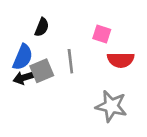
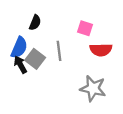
gray square: (42, 71) -> (35, 59), turned -30
black arrow: (24, 78) -> (20, 65), turned 78

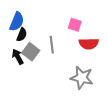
black semicircle: (35, 23) -> (22, 35), moved
blue semicircle: (19, 48) -> (17, 22), moved

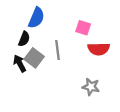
blue semicircle: (17, 22) -> (36, 18), moved
gray star: (82, 78) -> (91, 87), size x0.7

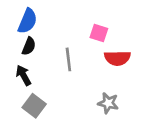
blue semicircle: (36, 18) -> (27, 21), moved
gray square: (34, 58) -> (34, 106), moved

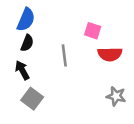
gray star: (108, 103) -> (116, 96), moved

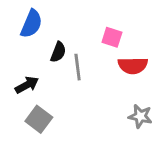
black semicircle: (27, 43) -> (58, 52), moved
black arrow: (22, 70) -> (27, 85), turned 90

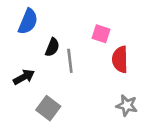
red semicircle: (133, 66) -> (120, 59), turned 90
gray square: (39, 119) -> (48, 108), moved

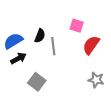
blue semicircle: (28, 22) -> (13, 41), moved, turned -144
red semicircle: (120, 59) -> (91, 45), turned 36

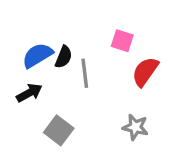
blue semicircle: (13, 41) -> (37, 55), moved
gray star: (96, 80) -> (135, 127), moved

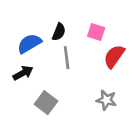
black semicircle: (64, 57) -> (59, 32), moved

